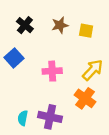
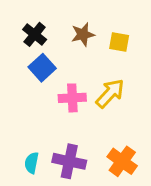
blue square: (14, 58) -> (42, 68), moved
yellow arrow: (93, 70) -> (110, 93), moved
orange cross: (85, 98) -> (122, 161), moved

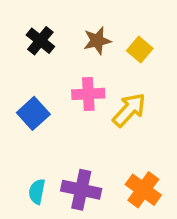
yellow square: (119, 42) -> (140, 50), turned 30
blue square: (42, 68) -> (33, 113), moved
pink cross: (72, 98) -> (88, 94), moved

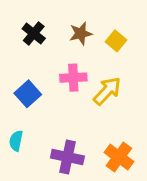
cyan semicircle: (37, 192) -> (16, 141), moved

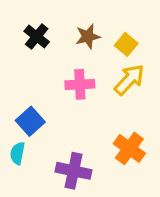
yellow arrow: (107, 91) -> (129, 80), moved
blue square: (28, 94) -> (30, 121), moved
orange cross: (119, 157) -> (129, 148), moved

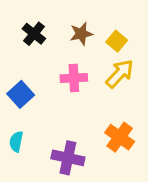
blue square: (30, 121) -> (21, 94), moved

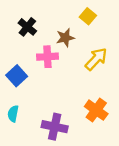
brown star: (81, 34) -> (65, 38), moved
yellow square: (117, 41) -> (88, 16), moved
pink cross: (74, 78) -> (47, 57), moved

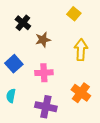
brown star: (65, 38) -> (43, 40), moved
pink cross: (47, 57) -> (44, 73), moved
yellow arrow: (96, 59) -> (81, 50), turned -40

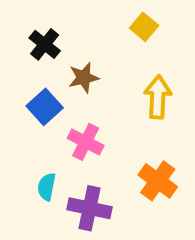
blue square: (14, 64) -> (45, 107), moved
pink cross: (44, 73) -> (86, 142), turned 30
cyan semicircle: (11, 96) -> (47, 187), moved

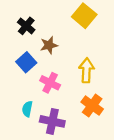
yellow square: (144, 27) -> (84, 16), size x1.5
yellow arrow: (158, 97) -> (86, 70), moved

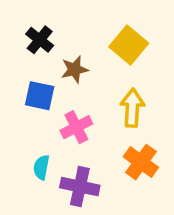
yellow square: (84, 16) -> (129, 45), moved
blue square: (26, 62) -> (40, 96), turned -36
pink cross: (50, 83) -> (76, 127), turned 36

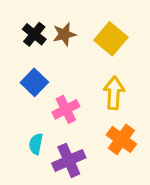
brown star: (75, 69) -> (64, 34), moved
blue square: (40, 96) -> (34, 82), turned 32
purple cross: (80, 187) -> (69, 160), turned -36

